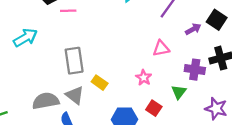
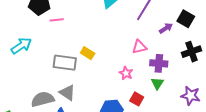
gray rectangle: (74, 61) -> (65, 63), turned -70
purple cross: (195, 70) -> (159, 63), moved
yellow rectangle: (100, 83) -> (88, 53), moved

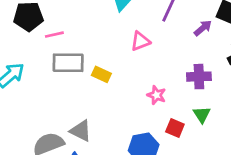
pink triangle: (139, 47) -> (140, 41), moved
gray rectangle: (65, 63) -> (68, 63), moved
green triangle: (157, 83) -> (202, 115), moved

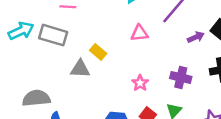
gray rectangle: (68, 63) -> (53, 35), moved
gray triangle: (81, 131) -> (80, 69), moved, turned -40

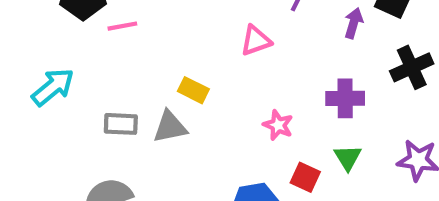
gray rectangle: (53, 35) -> (121, 124), moved, size x0.7
purple arrow: (196, 37) -> (354, 23), turned -35

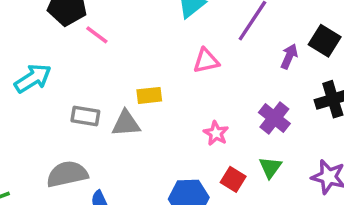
pink line: (122, 26) -> (97, 35), turned 40
yellow rectangle: (193, 90) -> (149, 95), turned -40
purple cross: (345, 98) -> (274, 118), turned 32

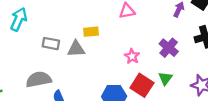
cyan arrow: (33, 78) -> (19, 19), turned -35
red square: (233, 179) -> (142, 85), size x1.5

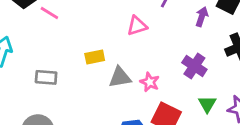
gray triangle: (76, 49) -> (120, 77), moved
green triangle: (165, 78) -> (207, 104), moved

